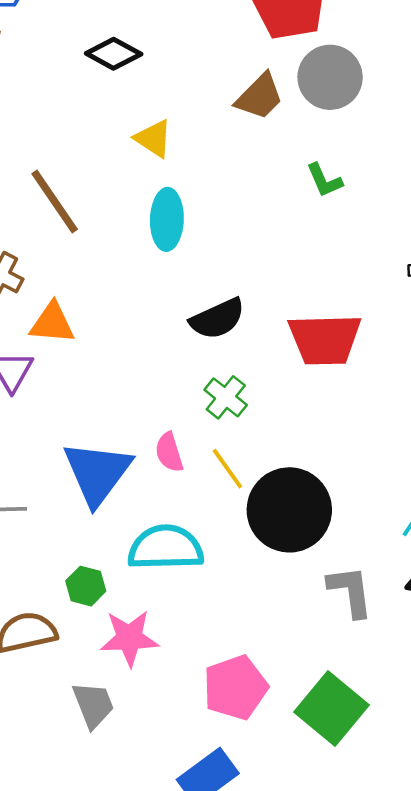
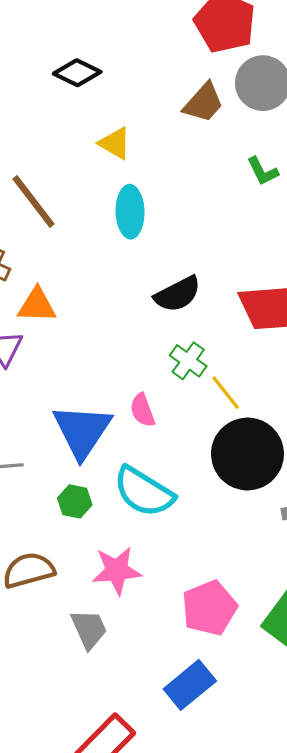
yellow line: (227, 469) -> (226, 393), moved
cyan semicircle: (166, 548) -> (144, 492), turned -144
green hexagon: (86, 586) -> (75, 501), moved

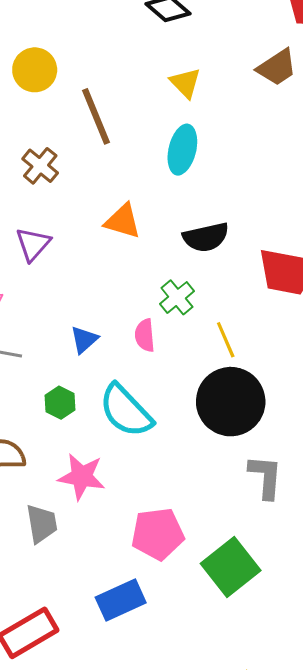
orange triangle: (37, 305) -> (123, 221), moved
green cross: (188, 361) -> (177, 297), moved
blue triangle: (82, 431) -> (84, 340), size x0.5

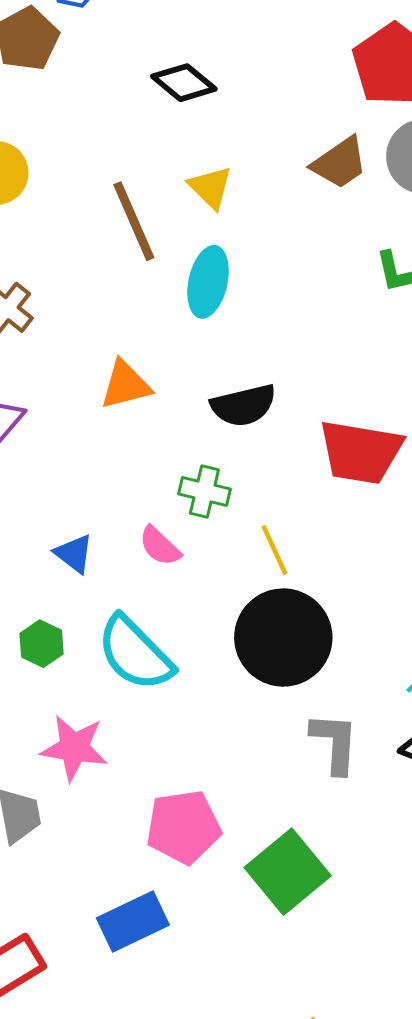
brown line: (96, 116) -> (134, 221), moved
orange triangle: (123, 221) -> (125, 385), turned -30
green cross: (177, 297) -> (204, 491), turned -36
pink semicircle: (145, 335) -> (160, 546), turned -40
blue triangle: (84, 340) -> (74, 554), turned -40

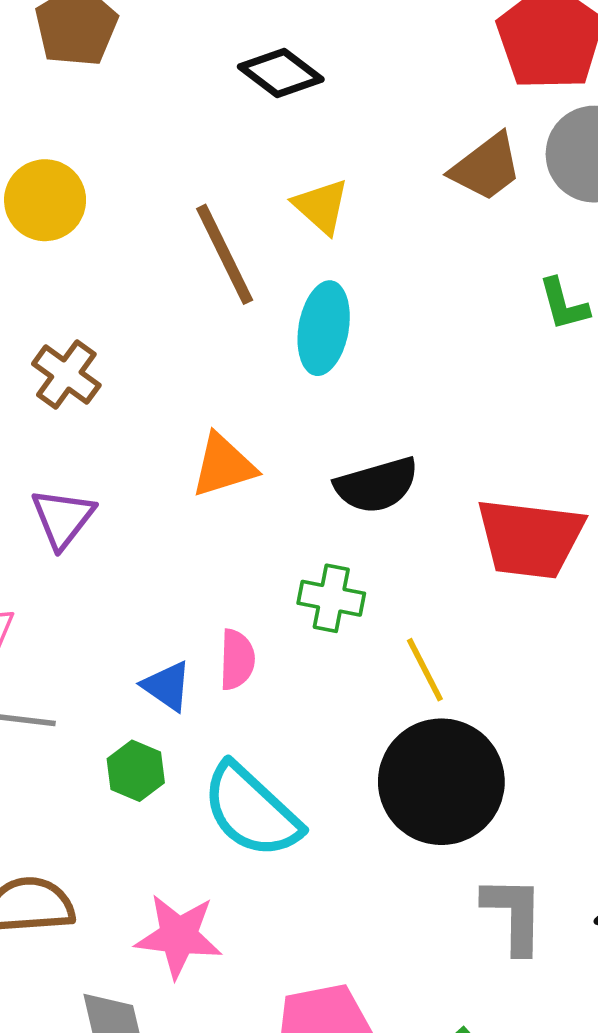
pink semicircle: (160, 546) -> (237, 660), moved, turned -129
green hexagon: (42, 644) -> (136, 771), moved

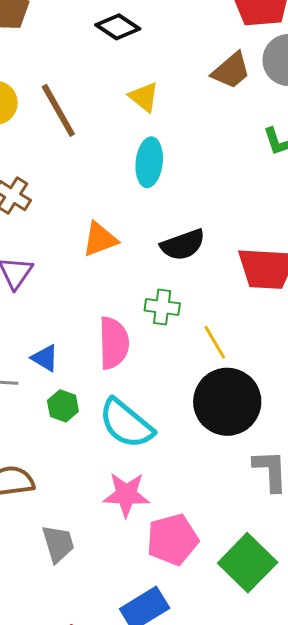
brown line: (225, 254) -> (58, 110), moved
pink semicircle: (237, 660) -> (114, 343), size x1.6
blue triangle: (167, 686) -> (45, 358), moved
pink star: (179, 936) -> (126, 495), moved

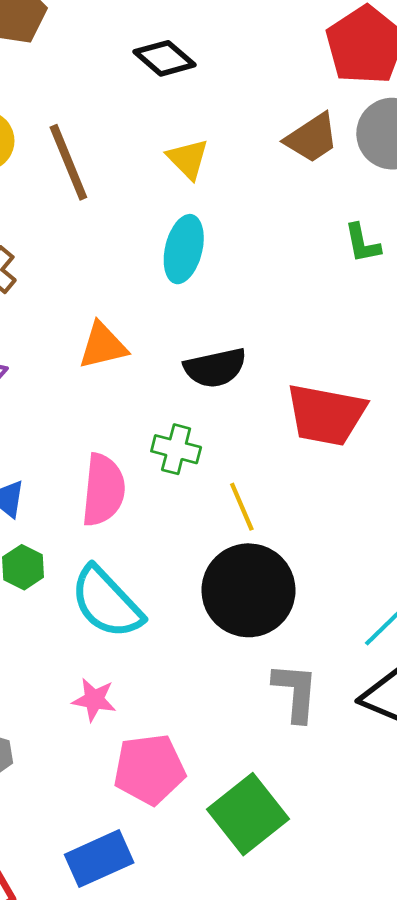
pink star: (126, 495) -> (94, 700), size x0.7

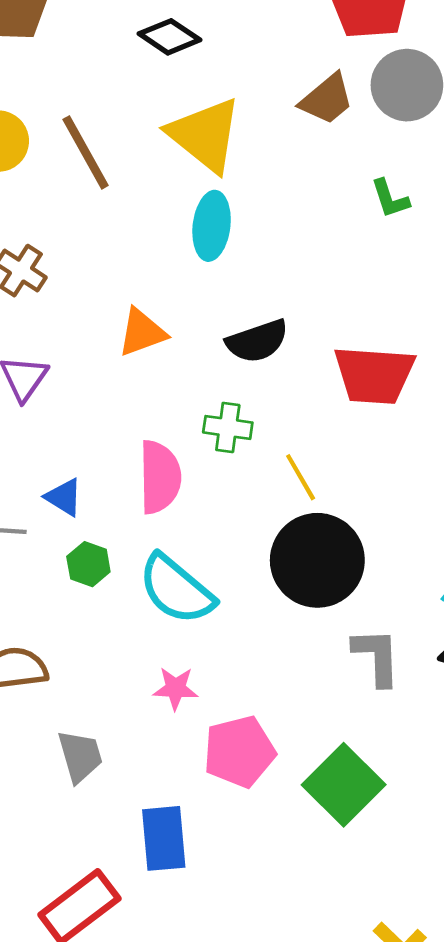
yellow triangle: (188, 159) -> (205, 135), size x1.8
blue rectangle: (99, 859) -> (164, 838), moved, turned -64

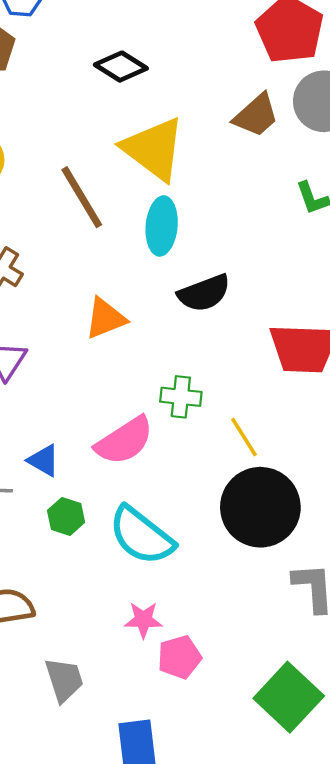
brown line: (86, 152) -> (82, 197), moved
black semicircle: (257, 341) -> (204, 293), moved
pink semicircle: (160, 477) -> (124, 441), turned 60
pink pentagon: (239, 752) -> (179, 657), moved, size x0.7

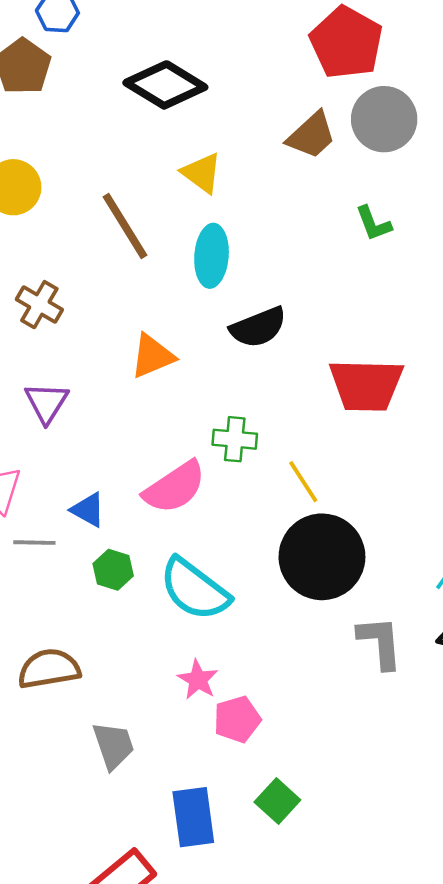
black diamond: (121, 67) -> (165, 85), size x1.4
yellow triangle: (154, 149) -> (202, 173), size x0.6
pink star: (143, 620) -> (198, 680), turned 30
green square: (289, 697) -> (277, 801), moved, size x0.6

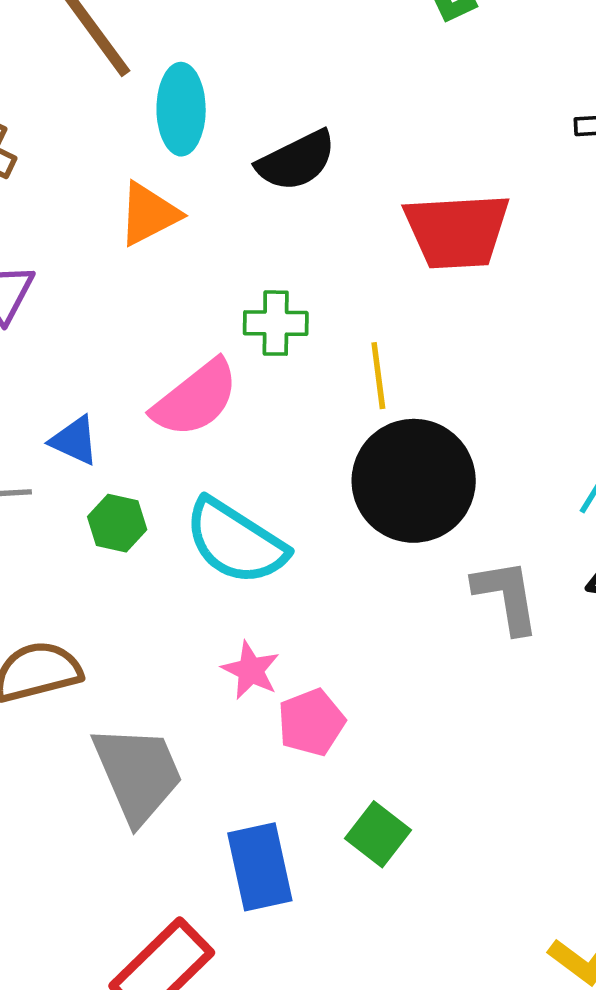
cyan ellipse: (212, 256) -> (181, 109), moved
yellow line: (303, 482) -> (378, 376), turned 30
gray trapezoid: (113, 745) -> (138, 774), size x1.5

